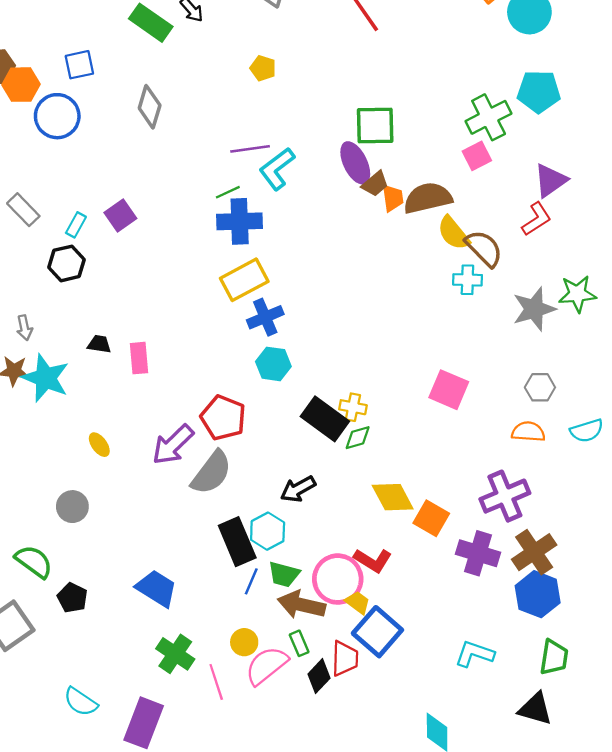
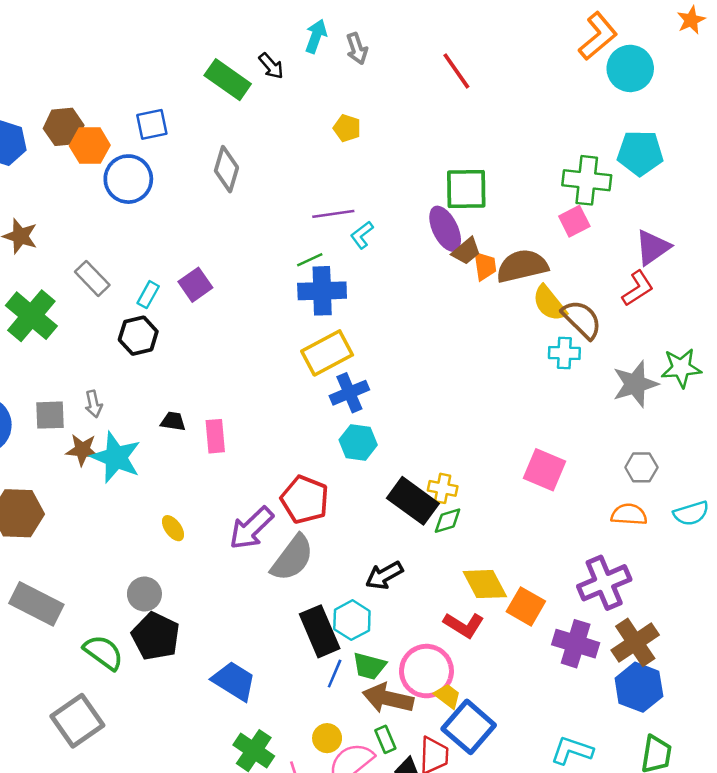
green cross: (489, 117) -> (587, 180), turned 33
cyan L-shape: (277, 169) -> (362, 235), size x0.6
red L-shape: (373, 560) -> (464, 625), moved
black pentagon: (72, 598) -> (156, 636), moved, size x1.5

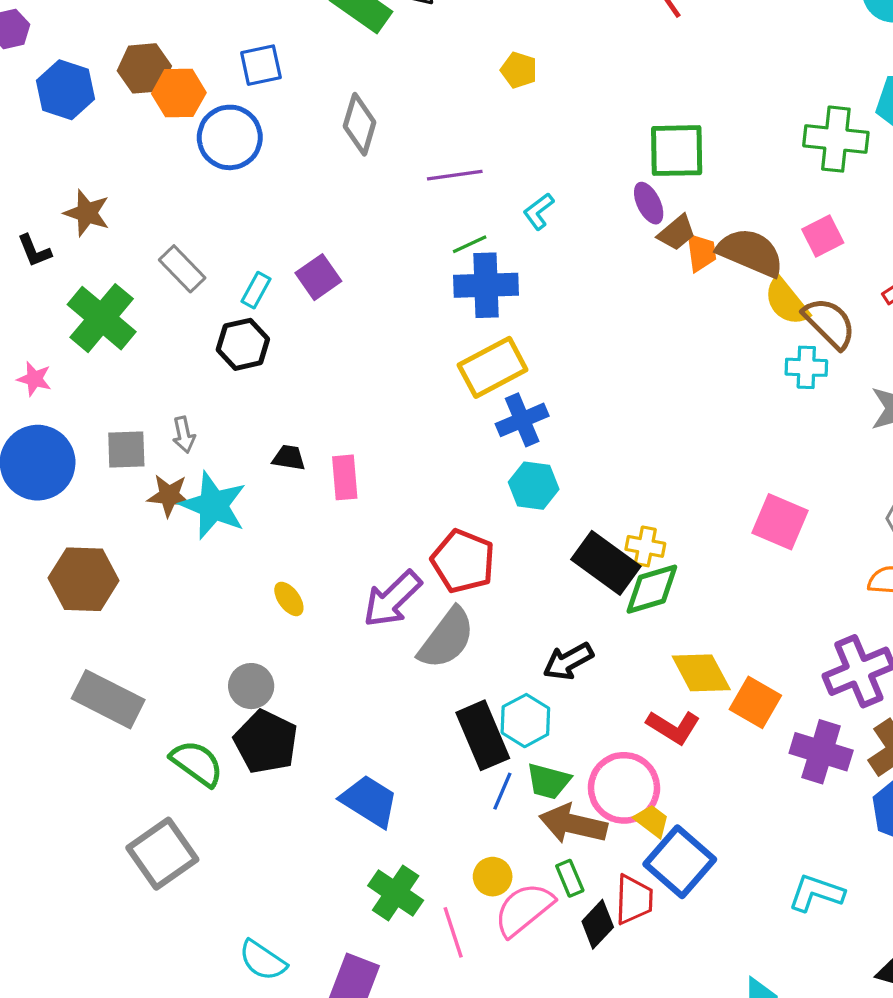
purple line: (333, 214) -> (455, 175), moved
pink square: (574, 221) -> (823, 236), moved
purple ellipse: (445, 229) -> (649, 203), size x0.7
brown semicircle: (522, 266) -> (750, 252), turned 36
green diamond: (448, 521) -> (652, 589), size x1.5

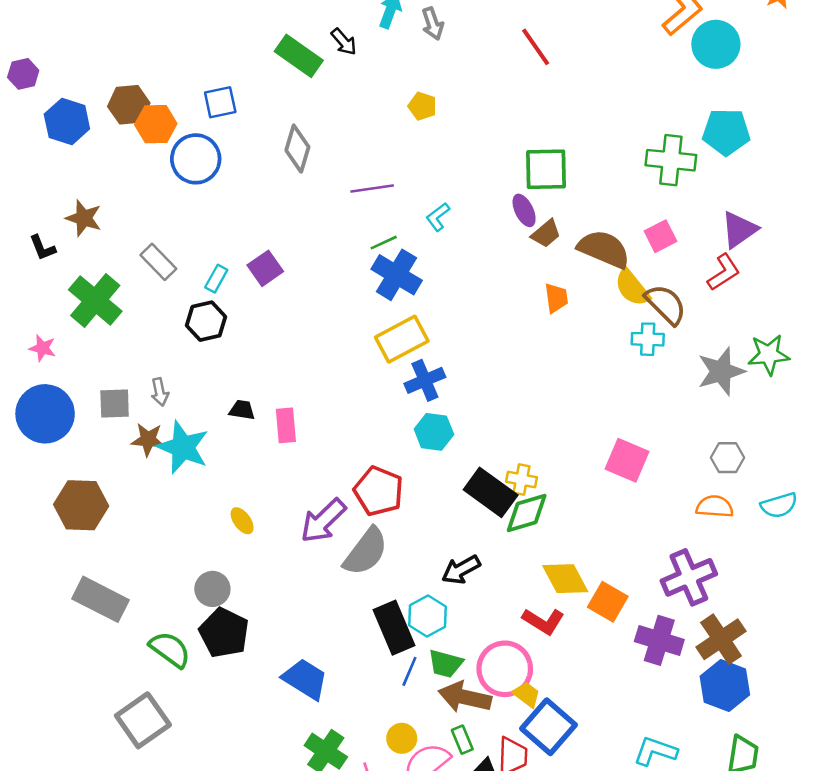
orange trapezoid: (701, 252) -> (556, 298), moved
blue cross: (486, 285) -> (397, 275), turned 33

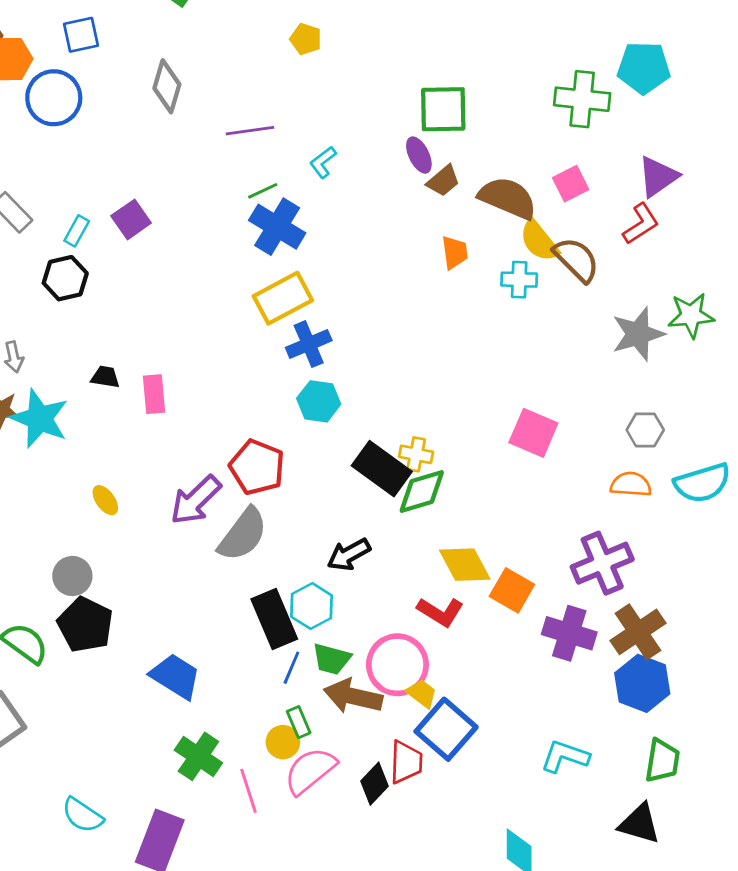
cyan cross: (648, 339) -> (519, 280), moved
cyan semicircle: (779, 505) -> (702, 483), size x1.4
green rectangle: (462, 740) -> (299, 722), moved

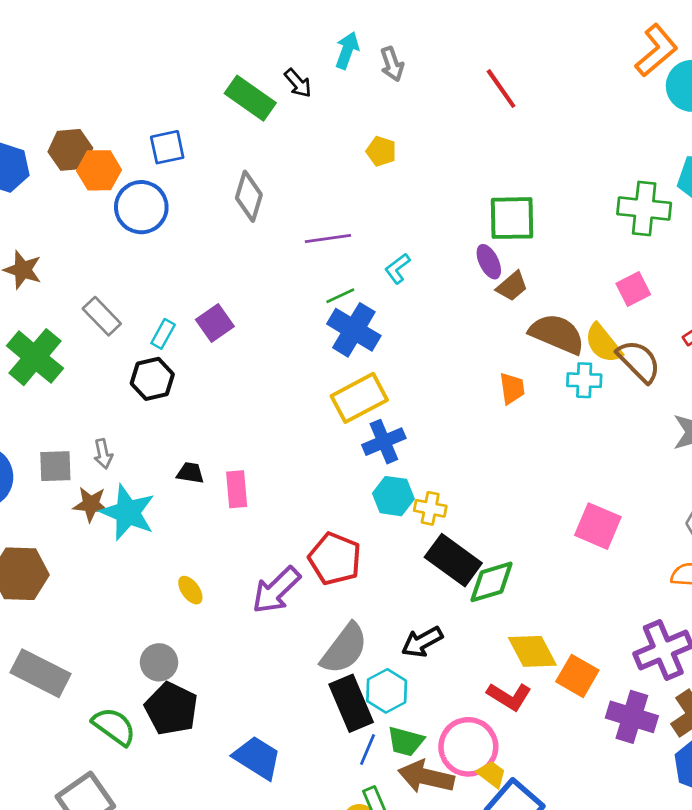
brown semicircle: (508, 198) -> (557, 334), moved
orange trapezoid: (455, 252) -> (512, 388), moved
yellow cross: (416, 454) -> (430, 508), moved
gray semicircle: (243, 534) -> (344, 649), moved

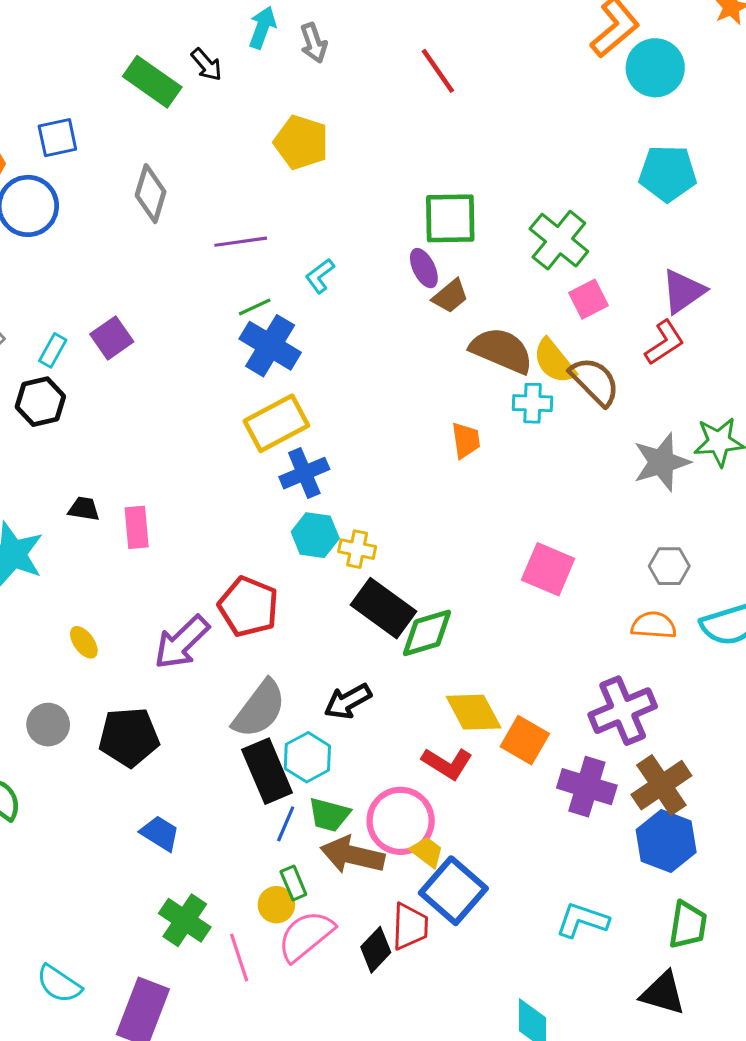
yellow pentagon: (381, 151) -> (301, 142), size x1.6
green cross: (644, 209) -> (559, 240), moved, turned 33
orange trapezoid: (512, 388) -> (466, 440), moved
black pentagon: (171, 709) -> (129, 737), moved, turned -30
blue trapezoid: (257, 758) -> (160, 833), size x0.7

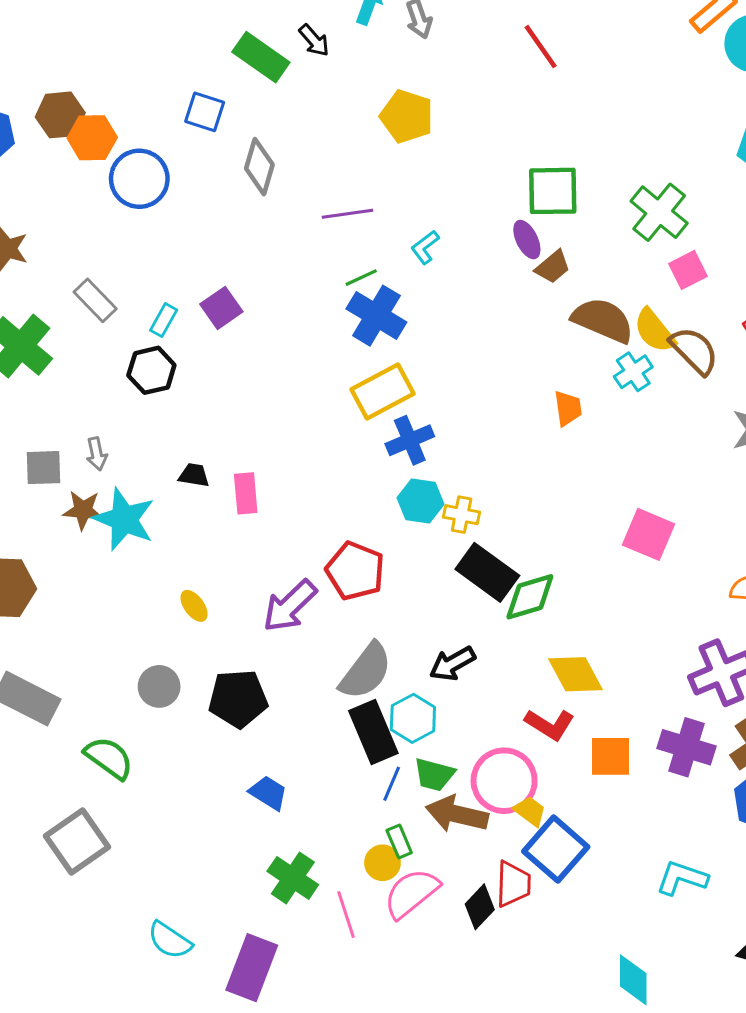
blue square: (57, 138) -> (205, 112), moved, turned 30
cyan cross: (533, 403) -> (633, 372), turned -36
orange square: (525, 740) -> (610, 756), moved, turned -30

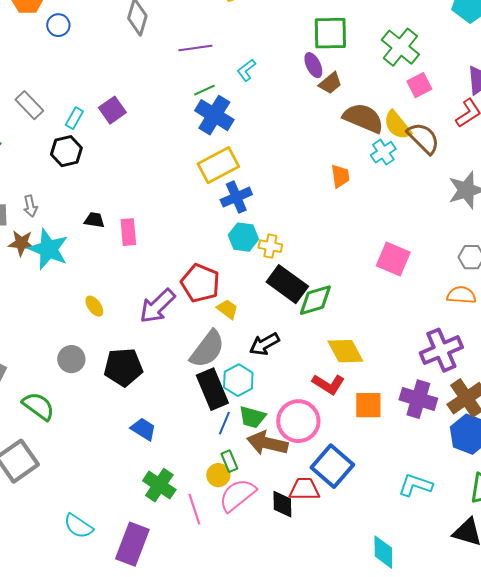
blue circle: (139, 179) -> (58, 25), size x0.6
yellow trapezoid: (530, 811) -> (227, 309), moved
red trapezoid: (513, 884) -> (304, 489), turned -92
black diamond: (480, 907) -> (282, 504), turned -44

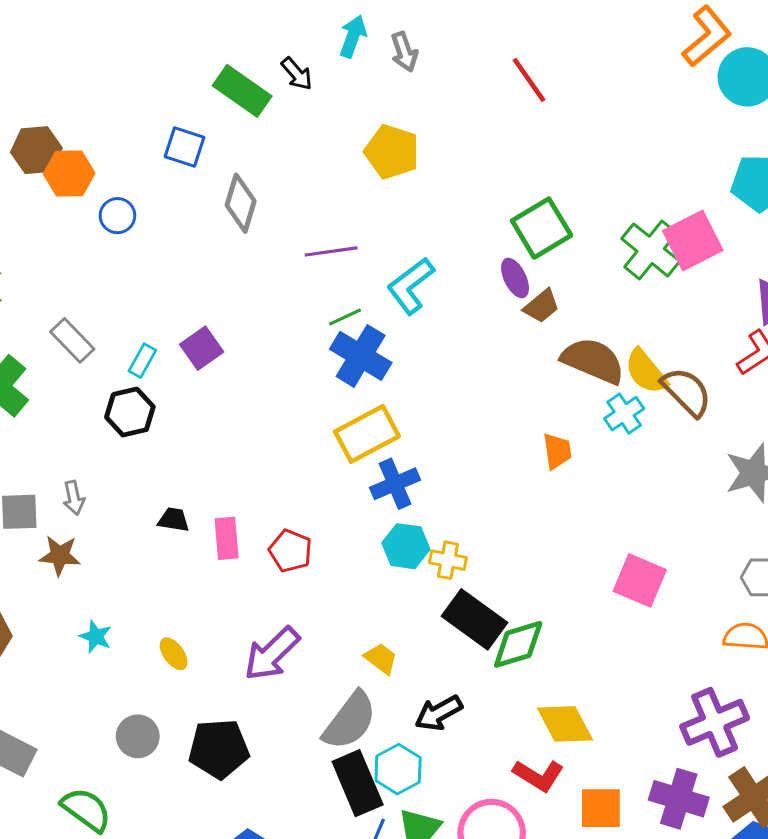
green square: (330, 33) -> (542, 228), turned -30
cyan L-shape: (246, 70) -> (411, 286), size x1.6
pink square: (419, 85) -> (693, 241), moved, size x1.5
cyan star: (48, 249) -> (96, 637), moved, size x0.5
red pentagon: (200, 283) -> (291, 551), moved, size x0.7

